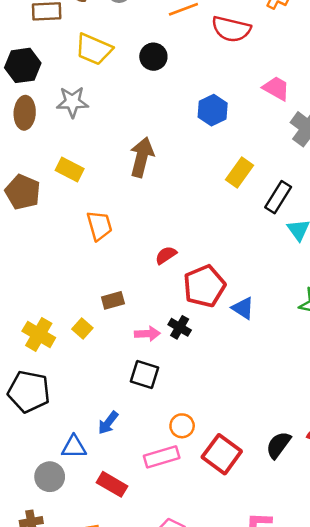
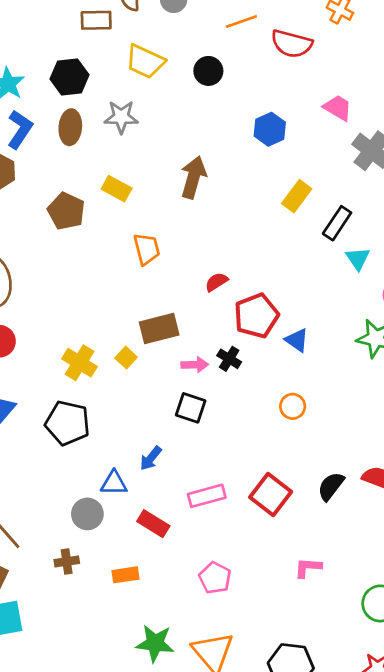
brown rectangle: (113, 300) -> (159, 328), size x1.6
orange circle: (182, 426) -> (293, 406), moved

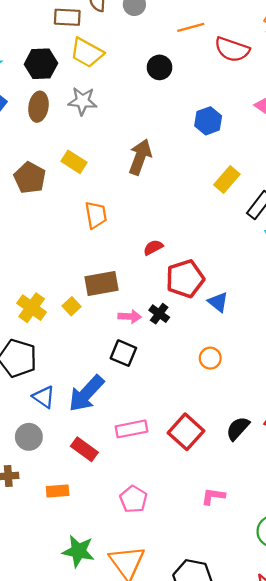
yellow trapezoid: (145, 61) -> (87, 53), moved
blue arrow: (151, 458) -> (86, 393), size x1.8
blue triangle: (114, 483) -> (44, 397), moved, turned 30

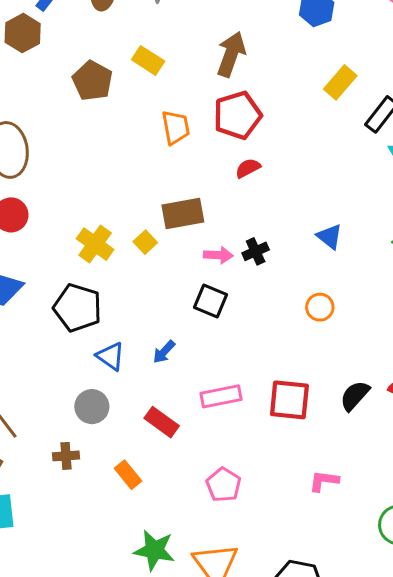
red pentagon: (185, 279) -> (237, 115), moved
black cross: (159, 314) -> (256, 251), turned 30
blue arrow: (86, 393) -> (164, 352), size x0.5
red square: (186, 432) -> (289, 400), turned -36
orange rectangle: (58, 491) -> (128, 475), turned 55

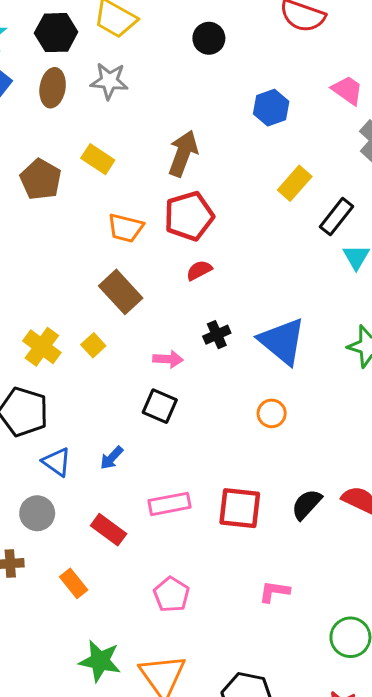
orange trapezoid: (176, 127) -> (125, 228), turned 114
brown rectangle: (183, 214) -> (121, 292), moved, turned 57
blue triangle: (329, 237) -> (282, 341), size x1.8
black cross: (256, 251) -> (217, 335), moved

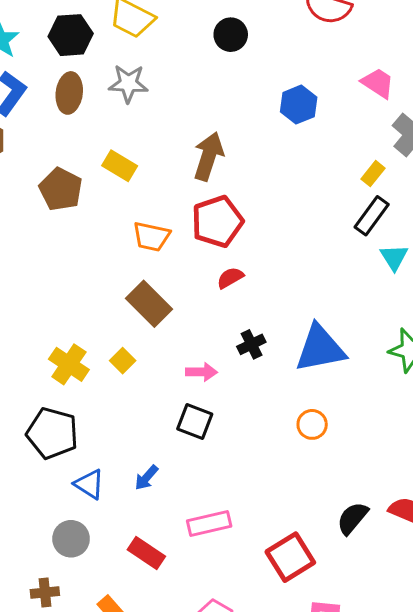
yellow rectangle: (295, 183) -> (373, 174), moved, size x0.7
blue triangle: (282, 341) -> (320, 348), turned -48
red square: (240, 508) -> (290, 557), moved, turned -36

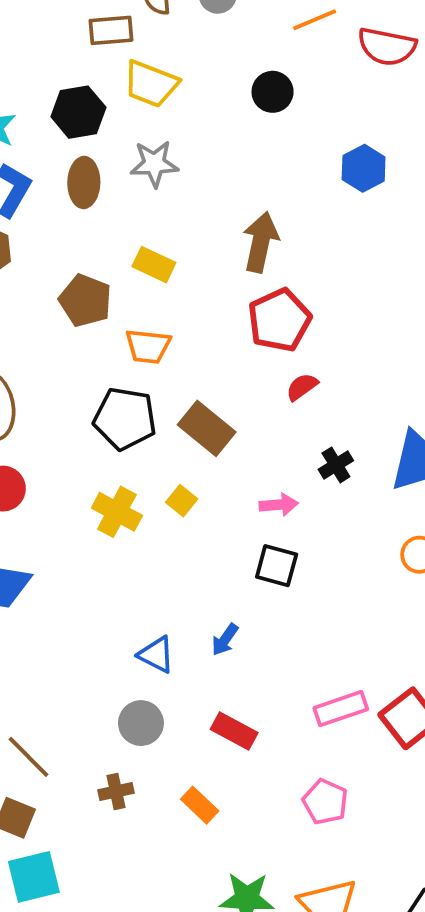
orange trapezoid: (151, 237) -> (148, 346), moved
black pentagon: (52, 433) -> (125, 419), moved
pink rectangle: (209, 523) -> (341, 709), moved

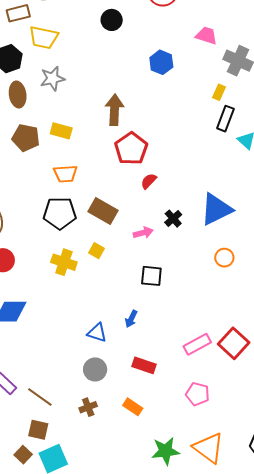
black circle: (273, 92) -> (112, 20), moved
brown pentagon: (85, 300) -> (26, 138), moved
pink arrow: (279, 505) -> (143, 233), moved

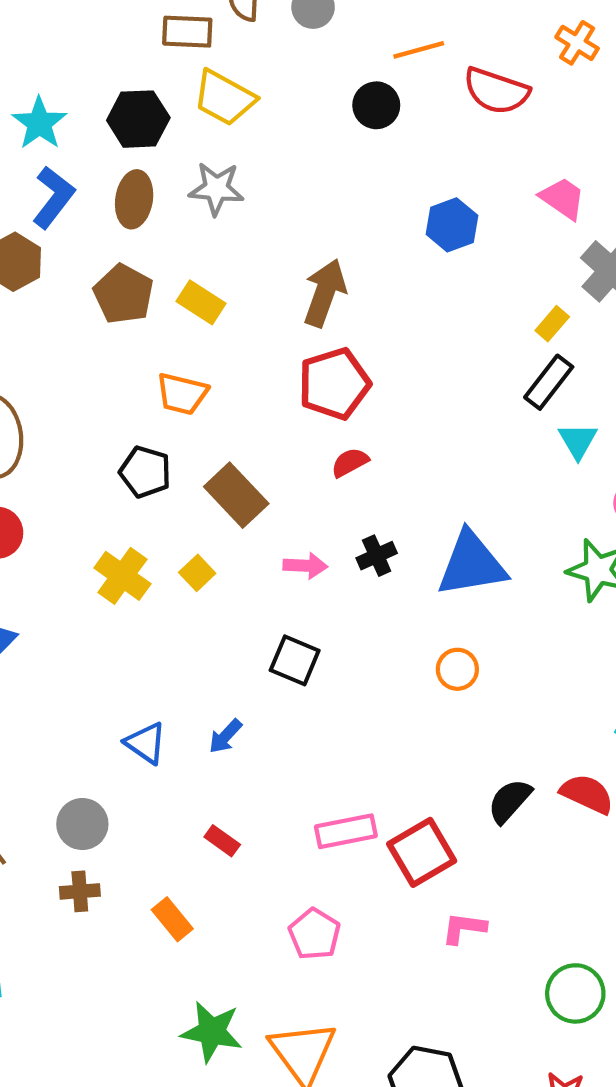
black pentagon: (60, 213) -> (145, 472), size x0.7
red rectangle: (144, 365) -> (222, 841), size x0.7
gray circle: (95, 369) -> (82, 824), moved

